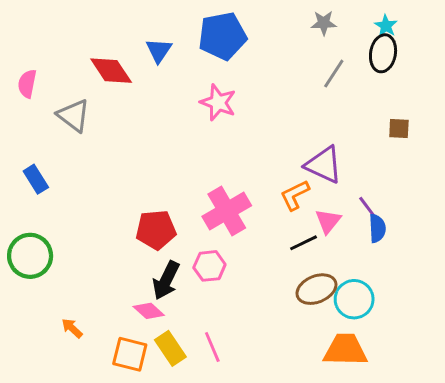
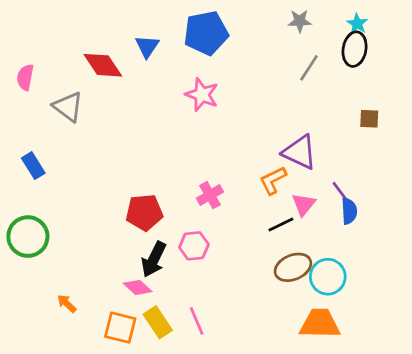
pink cross: (227, 211) -> (210, 195), size x0.6

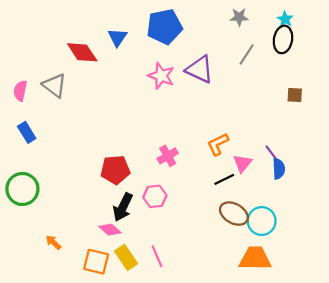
pink semicircle: (25, 77) -> (20, 91), moved
purple triangle: (300, 152) -> (200, 69), moved
brown ellipse: (293, 267) -> (234, 214), turned 52

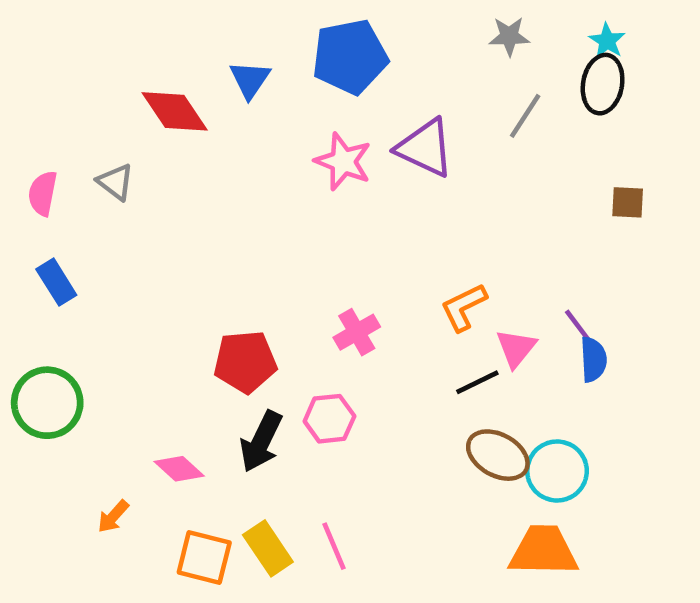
gray triangle: (54, 85) -> (115, 182), size x0.7
pink diamond: (110, 230) -> (179, 469), moved
orange arrow: (53, 242) -> (113, 517), turned -91

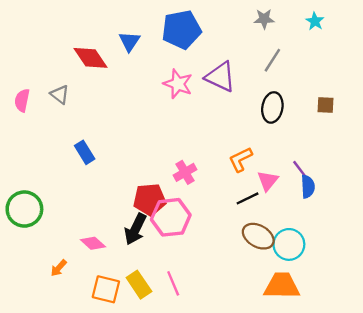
black ellipse: (603, 84) -> (272, 107), moved
blue rectangle: (56, 282) -> (85, 152), moved
red pentagon: (245, 362) -> (150, 200), moved
pink hexagon: (329, 419) -> (171, 217), size x1.5

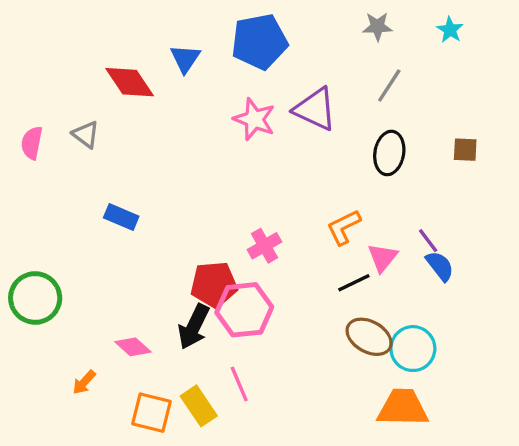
blue rectangle: (85, 152) -> (121, 217), turned -35
blue semicircle: (308, 187) -> (440, 266), turned -35
pink line: (173, 283) -> (239, 384), moved

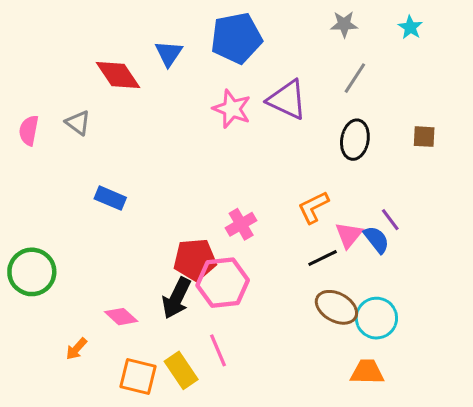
blue semicircle: (440, 266) -> (376, 240), moved
orange trapezoid: (403, 408) -> (367, 372), size x0.7

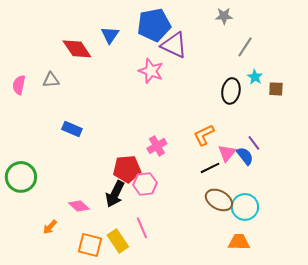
cyan star: (410, 27) -> (255, 77), moved
gray line: (355, 78) -> (245, 47), moved
purple triangle: (287, 100) -> (174, 45), moved
gray triangle: (78, 123) -> (51, 80), turned -42
pink hexagon: (223, 283) -> (145, 184), size x0.7

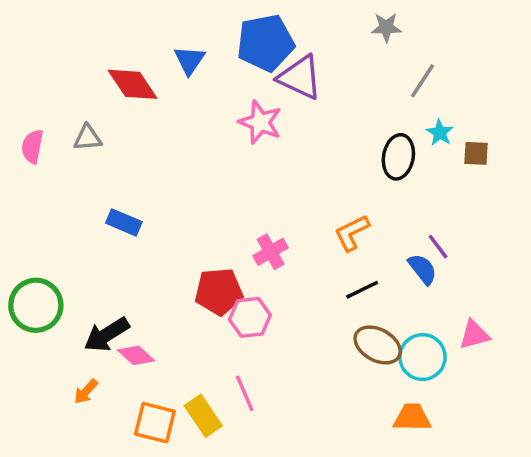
pink triangle: (227, 153) -> (474, 335), moved, turned 36
black arrow: (115, 194) -> (107, 335), moved, turned 32

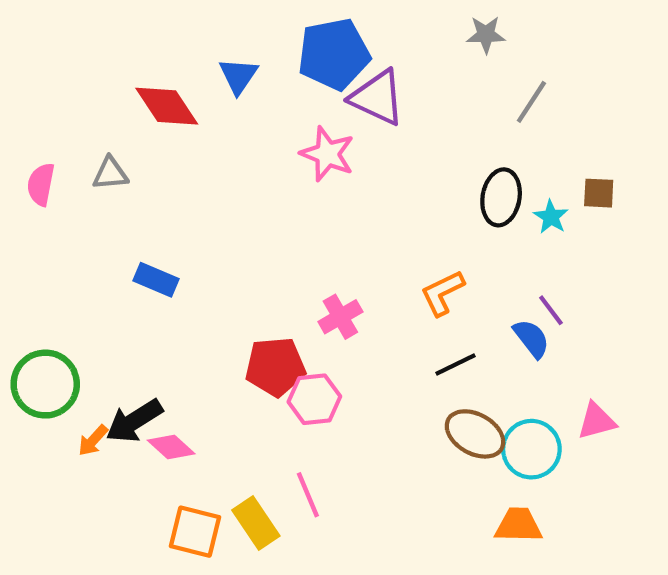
cyan star: (440, 133) -> (551, 217), moved
orange arrow: (86, 392) -> (93, 440), moved

